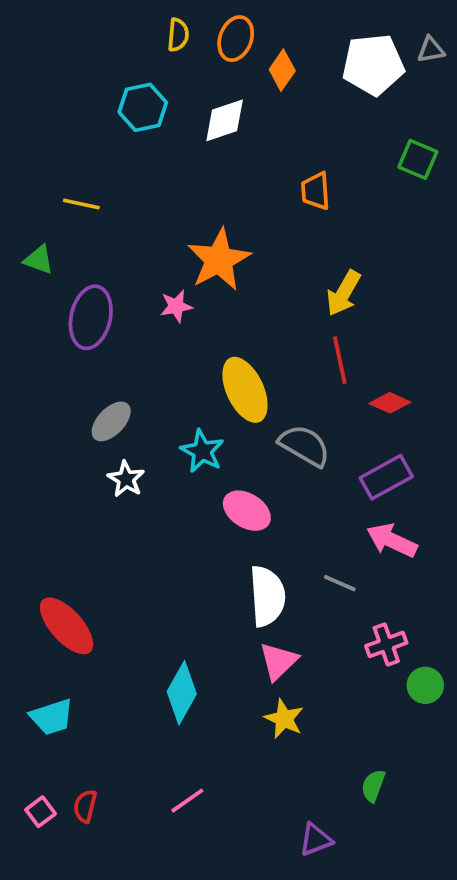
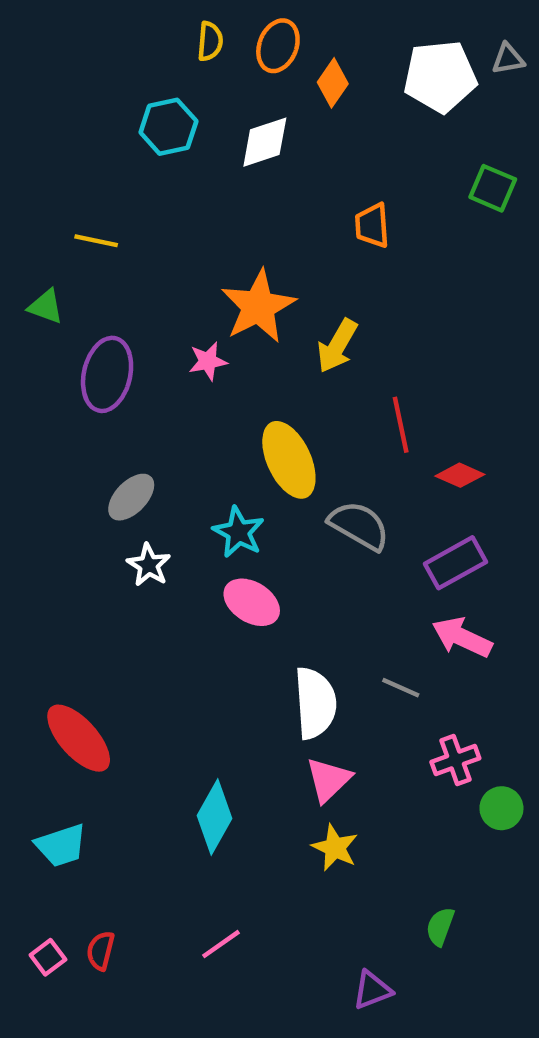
yellow arrow: (343, 293) -> (337, 346), moved
pink ellipse: (247, 511) -> (252, 602), moved

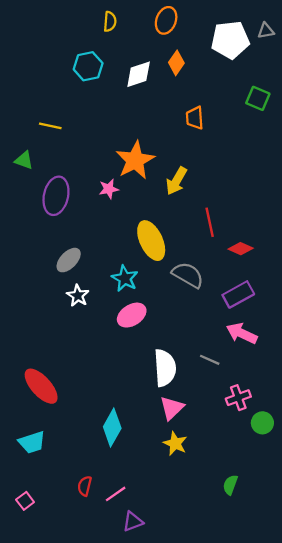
orange ellipse: (278, 46) -> (166, 20), moved
orange diamond: (333, 83) -> (176, 63), moved
pink ellipse: (252, 602) -> (132, 315), turned -64
red semicircle: (101, 951) -> (85, 486), moved
purple triangle: (372, 990) -> (133, 521), moved

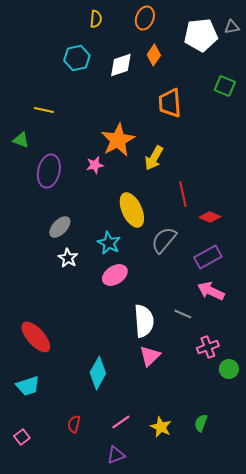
orange trapezoid: (195, 118) -> (170, 103), size x1.4
gray semicircle: (188, 275) -> (164, 240), turned -80
yellow star: (175, 444) -> (161, 427), moved
pink line: (116, 494) -> (121, 422), moved

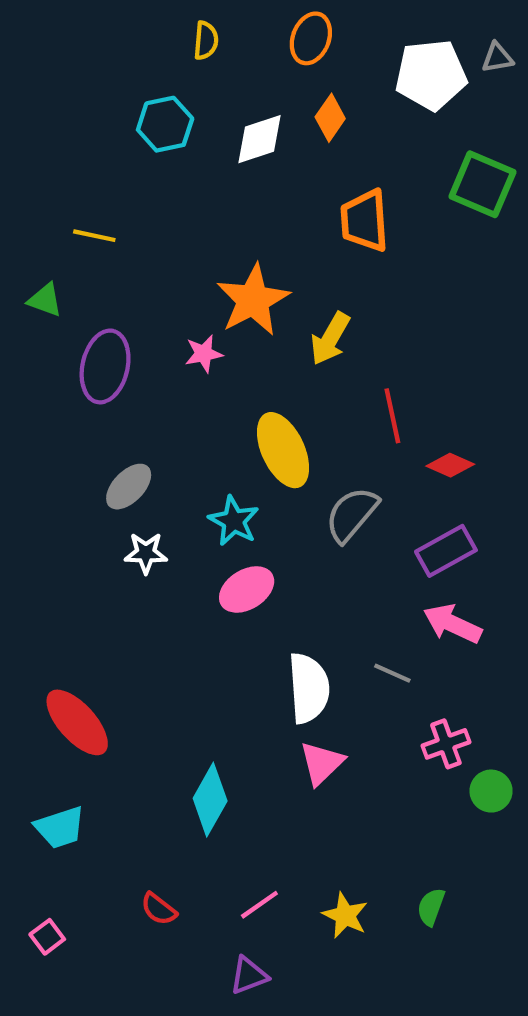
green square: (225, 86) -> (482, 184), size x1.4
white star: (68, 258) -> (146, 553), turned -30
red semicircle: (74, 424) -> (159, 909), turned -66

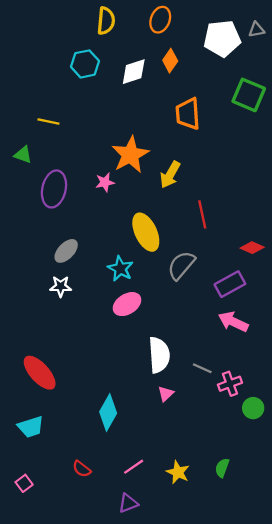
yellow semicircle: (206, 41) -> (106, 21), size x1.4
red diamond: (450, 465) -> (252, 248), moved
white star: (146, 553) -> (61, 286), moved
gray line: (392, 673) -> (202, 368), moved
pink triangle: (322, 763) -> (166, 394), size x0.7

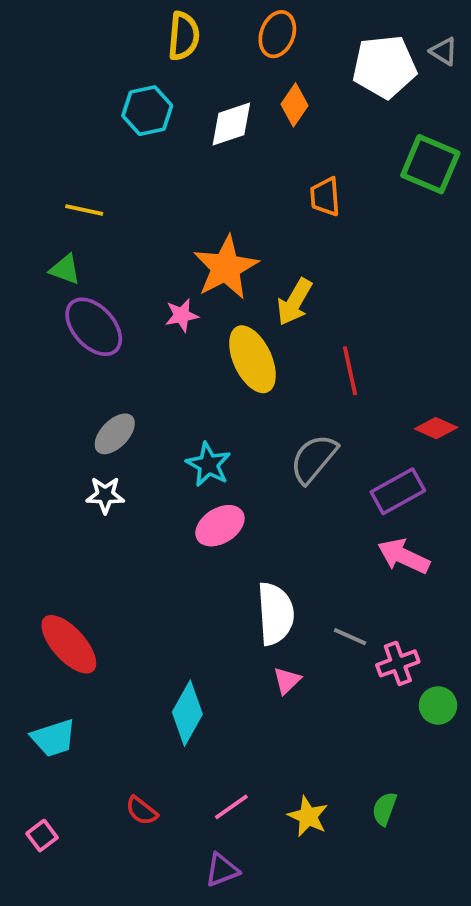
gray triangle: (256, 30) -> (444, 51), turned 42
orange trapezoid: (188, 114) -> (325, 197), size x0.7
green triangle: (23, 155) -> (65, 269), moved
purple ellipse: (54, 189) -> (94, 327), turned -56
yellow ellipse: (146, 232) -> (252, 359), moved

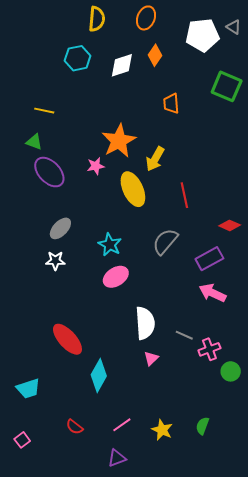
red ellipse: (69, 644) -> (67, 339), moved

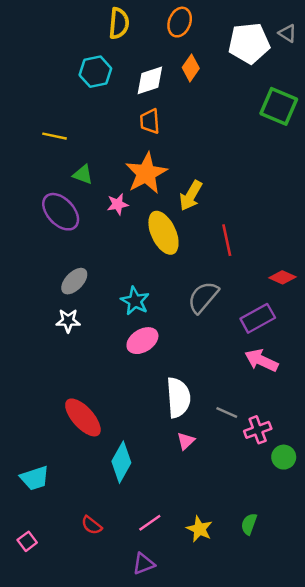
orange trapezoid: (171, 104) -> (150, 121), moved
green triangle: (34, 142) -> (83, 175), moved

